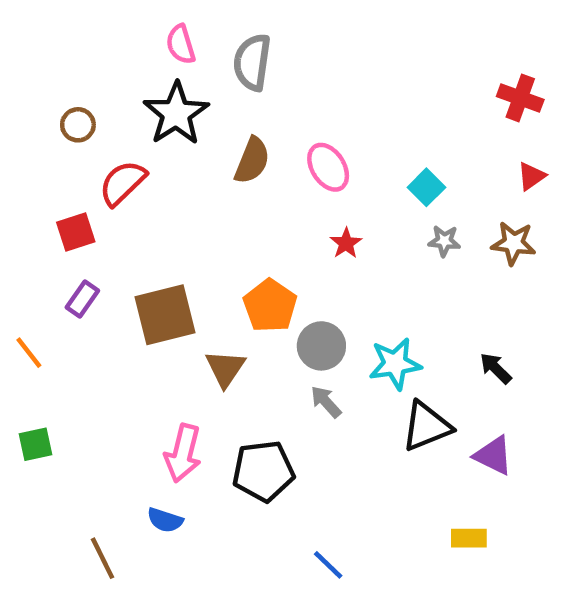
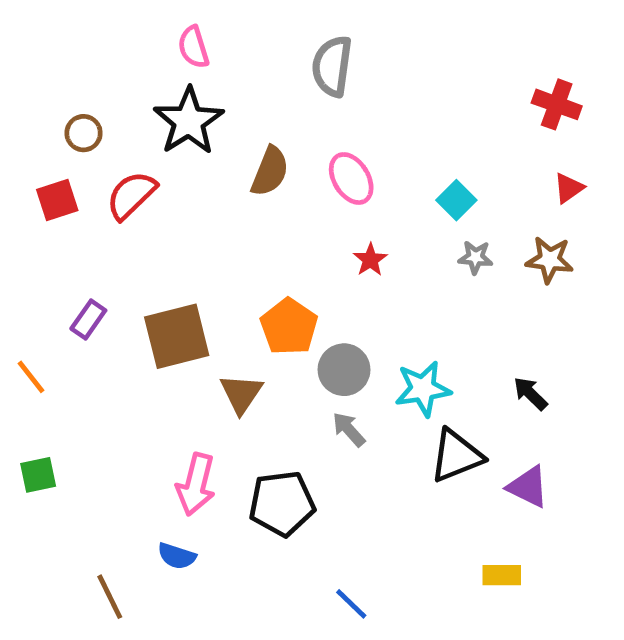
gray semicircle: (252, 62) -> (332, 66), moved
red square: (76, 232) -> (57, 200), moved

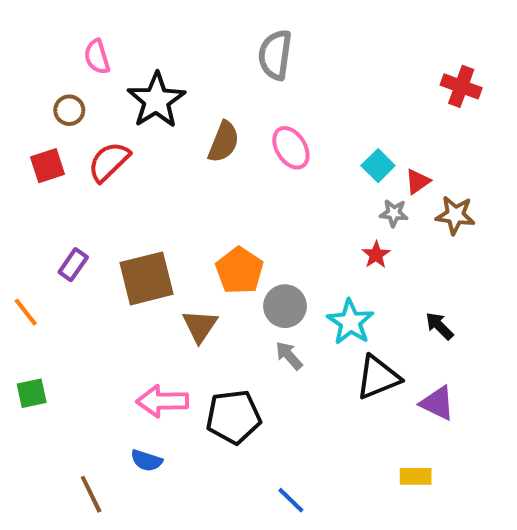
pink semicircle: (193, 47) -> (97, 57), moved
red triangle: (569, 188) -> (418, 181), moved
red star: (370, 260) -> (376, 255), moved
cyan star: (423, 389) -> (350, 322), turned -30
pink arrow: (196, 484) -> (162, 401), turned 75

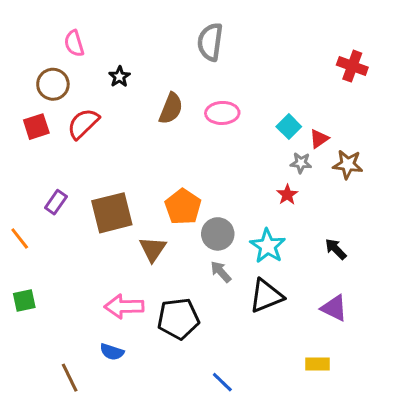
black star: (156, 100) -> (119, 77), size x0.5
brown circle: (69, 110) -> (53, 84), size x1.4
pink ellipse: (291, 148) -> (222, 113), turned -60
black triangle: (378, 377) -> (266, 296), moved

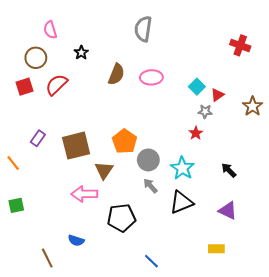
brown star: (348, 164) -> (253, 106), moved, turned 30
pink arrow: (124, 307) -> (84, 194), moved

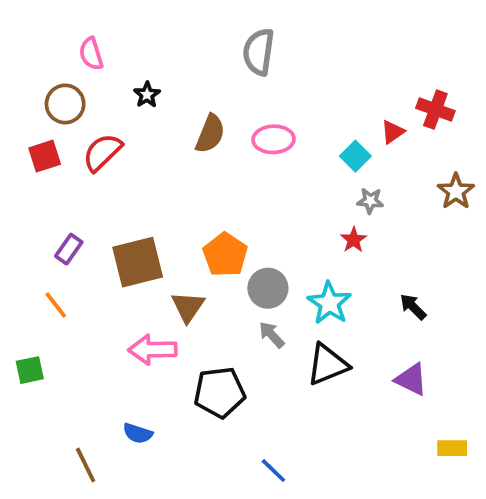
red cross: (240, 45) -> (435, 110), moved
red triangle: (217, 95) -> (393, 132), moved
orange line: (13, 163) -> (56, 305), moved
yellow rectangle: (216, 249) -> (452, 448), moved

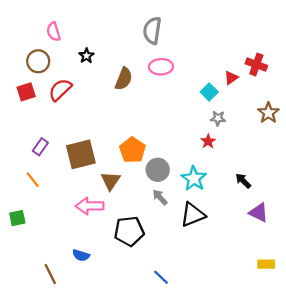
pink ellipse: (273, 139) -> (161, 67), moved
purple triangle: (411, 379) -> (259, 213), moved

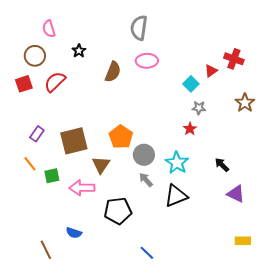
green square: (17, 218) -> (52, 176), moved

